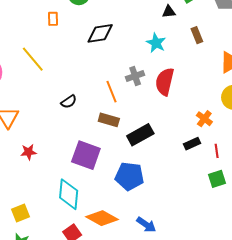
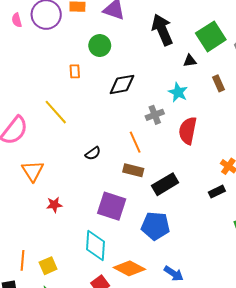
gray cross: (135, 76) -> (155, 115), moved

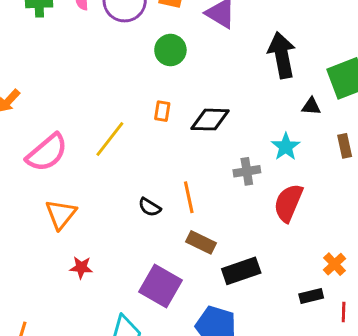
green circle: (100, 46) -> (170, 50), moved
orange rectangle: (75, 71) -> (162, 111), moved
yellow line: (56, 112) -> (110, 139), turned 68
orange line: (135, 142) -> (189, 197), moved
black semicircle: (93, 153) -> (150, 207), turned 56

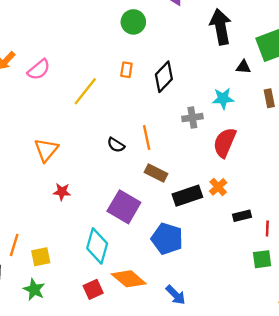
black diamond: (210, 120) -> (164, 77), turned -48
cyan star: (286, 147) -> (223, 99), turned 30
pink semicircle: (47, 153) -> (39, 70), moved, size x0.7
orange cross: (334, 264) -> (218, 187), moved

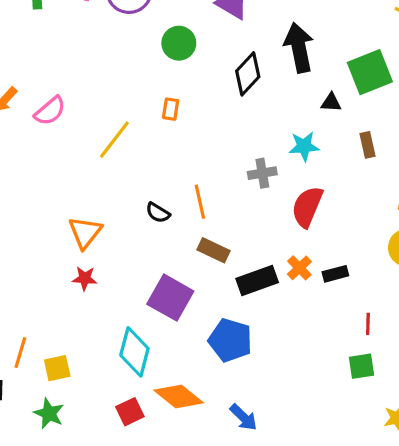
black diamond: (164, 77) -> (248, 74), moved
orange triangle: (46, 150) -> (85, 232), moved
black rectangle: (242, 216) -> (335, 274), moved

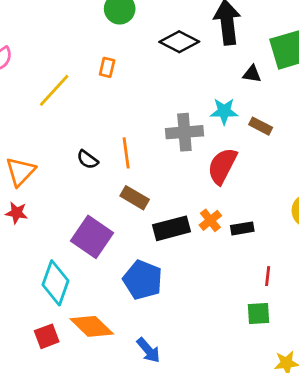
black diamond: (248, 74) -> (179, 42), turned 69
brown rectangle: (367, 145) -> (261, 126), moved, turned -55
gray cross: (262, 173) -> (184, 132), size x1.4

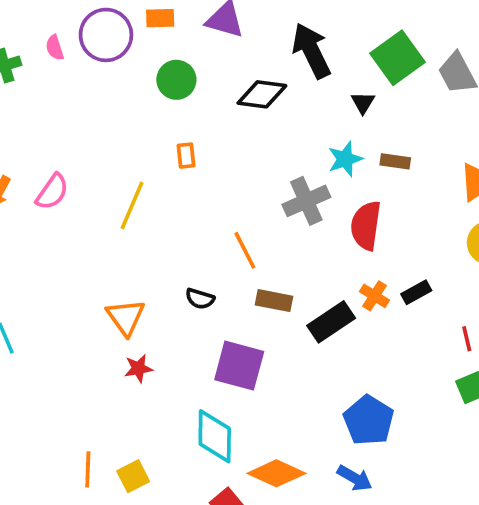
black triangle: (252, 74) -> (363, 103), turned -48
black semicircle: (87, 160) -> (200, 299), moved
blue pentagon: (143, 280) -> (369, 420), moved, turned 30

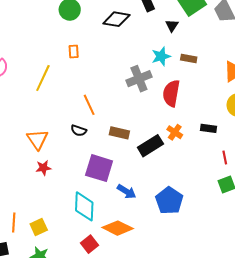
orange line: (245, 250) -> (89, 105), moved
black rectangle: (416, 292) -> (209, 128), moved, turned 35
blue arrow: (355, 478) -> (127, 191), moved

